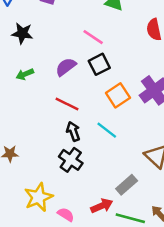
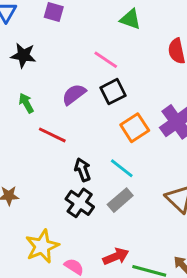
green arrow: (25, 74) -> (26, 103), turned 84
red line: (67, 104) -> (52, 135), moved
gray rectangle: (127, 185) -> (120, 200), moved

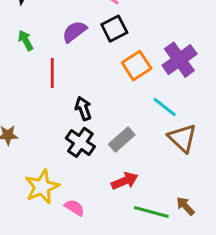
red line: (52, 135) -> (52, 73), turned 64
cyan line: (122, 168) -> (165, 107), moved
red arrow: (116, 256) -> (125, 181), moved

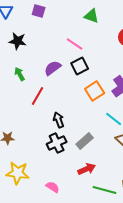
red line: (52, 73) -> (38, 96), turned 30
black cross: (80, 142) -> (57, 143), turned 30
yellow star: (42, 187) -> (18, 173), moved, turned 30

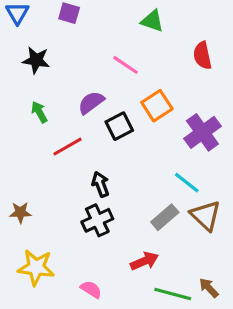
black square: (80, 66) -> (119, 126), moved
orange square: (95, 91) -> (157, 106), moved
red line: (38, 96) -> (67, 147), turned 30
gray rectangle: (85, 141) -> (165, 217), moved

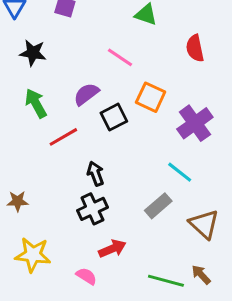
orange square: (157, 106) -> (151, 97), turned -32
green arrow: (39, 112) -> (36, 103), size x1.4
brown triangle: (206, 216) -> (204, 224), moved
red arrow: (144, 261) -> (112, 249), moved

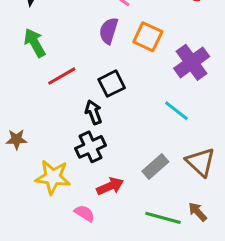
purple semicircle: (86, 94) -> (109, 31), moved, turned -36
black square: (114, 117) -> (112, 84), moved
gray rectangle: (158, 206) -> (155, 167), moved
yellow star: (33, 255) -> (53, 177), moved

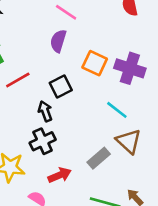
orange square: (148, 37) -> (95, 63), moved
purple cross: (192, 62) -> (130, 68), turned -36
brown triangle: (201, 162) -> (129, 141), moved

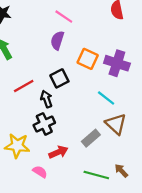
red line: (18, 80) -> (24, 86), moved

